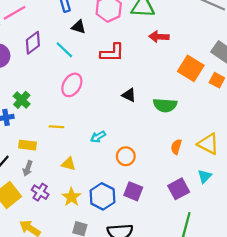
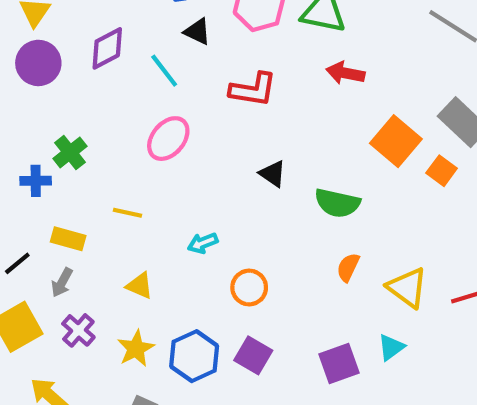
orange semicircle: (176, 147) -> (348, 267), moved

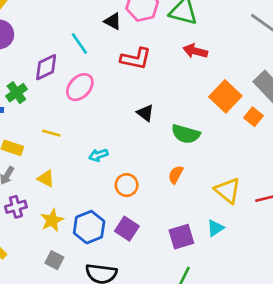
black triangle: (197, 32) -> (113, 21), moved
purple diamond: (107, 48) -> (46, 67), moved
orange semicircle: (348, 267) -> (176, 175), moved
yellow triangle: (140, 286) -> (46, 179), moved
purple cross: (78, 330) -> (16, 207), turned 30

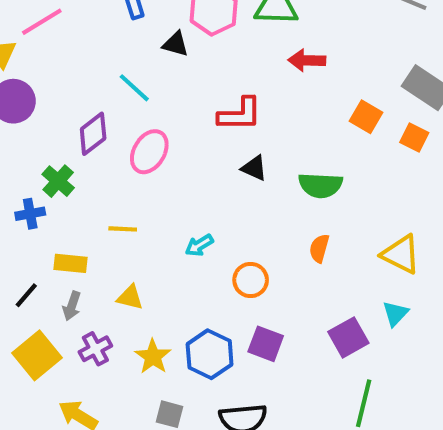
red L-shape: (136, 59) -> (240, 114), moved
orange square: (225, 96) -> (366, 117), size x0.7

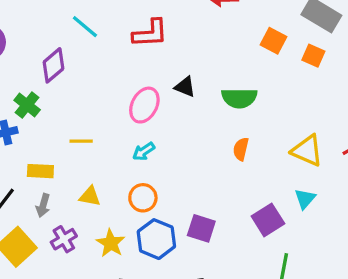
red L-shape: (240, 114) -> (150, 33), moved
pink ellipse: (149, 152) -> (144, 105), moved
orange circle: (251, 280) -> (143, 198), moved

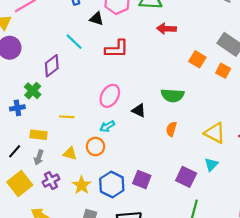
black triangle: (185, 87) -> (139, 110), moved
orange circle: (143, 198) -> (95, 147), moved
purple square: (268, 220) -> (186, 177), turned -36

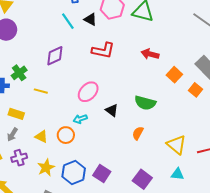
red arrow: (166, 29) -> (150, 54), moved
cyan line: (74, 42) -> (68, 21), moved
purple diamond: (52, 66) -> (55, 56), moved
yellow line: (67, 117) -> (41, 91), moved
cyan triangle: (211, 165) -> (177, 174), moved, turned 40

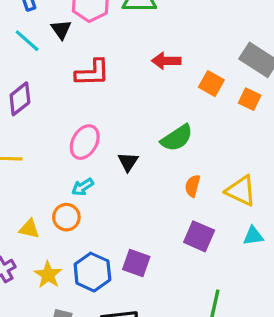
black triangle: (90, 19) -> (61, 29), turned 40
green semicircle: (145, 103) -> (177, 138), turned -35
black triangle: (112, 110) -> (128, 162), turned 40
orange semicircle: (138, 133) -> (193, 186), moved
purple square: (142, 179) -> (199, 236), moved

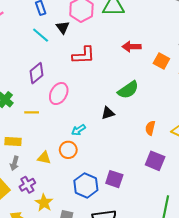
green semicircle: (177, 138) -> (128, 90), moved
pink ellipse: (85, 142) -> (59, 94), moved
black triangle: (128, 162) -> (108, 113), turned 40
yellow star: (48, 275) -> (44, 203), moved

